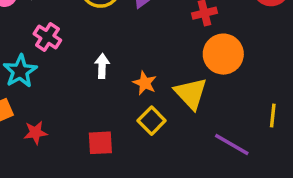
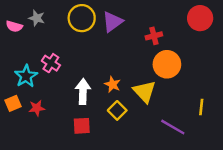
pink cross: (47, 37) -> (51, 63), moved
white arrow: (102, 66) -> (83, 92), moved, size x1.5
red star: (35, 133) -> (37, 108), moved

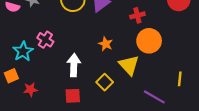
orange star: (112, 84) -> (106, 44), moved
red star: (37, 108) -> (30, 90), moved

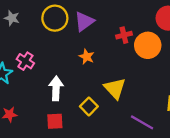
orange circle: (149, 41) -> (148, 45), moved
orange star: (106, 44) -> (87, 57), moved

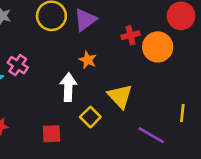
white arrow: (56, 88) -> (68, 87), moved

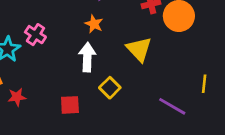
orange star: (88, 60) -> (94, 24), moved
yellow triangle: (120, 96) -> (139, 49), moved

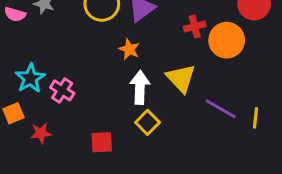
pink cross: (35, 35) -> (62, 90), moved
white arrow: (87, 57) -> (140, 87), moved
purple line: (172, 106) -> (221, 109), moved

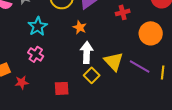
orange circle: (227, 40) -> (151, 33), moved
cyan star: (30, 78) -> (38, 26), moved
yellow triangle: (181, 78) -> (114, 61), moved

